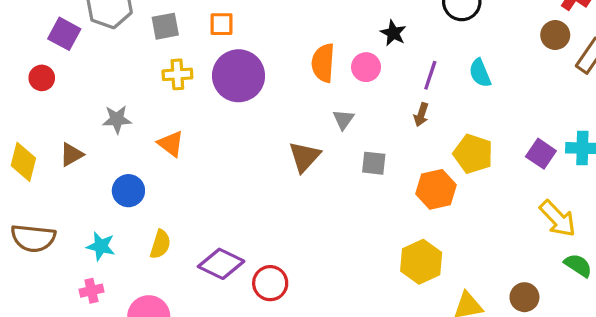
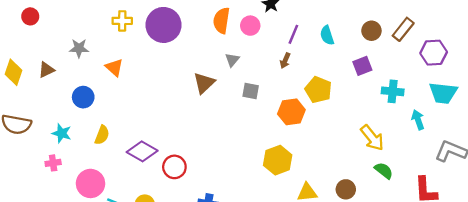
brown circle: (555, 35) -> (371, 31), moved
purple square: (541, 154) -> (362, 66), moved, turned 30

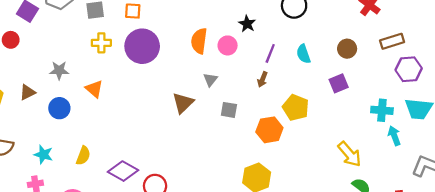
brown rectangle: (403, 29) -> (392, 41), moved, turned 35
cyan cross: (393, 91) -> (382, 110), moved
blue circle: (83, 97) -> (59, 108), moved

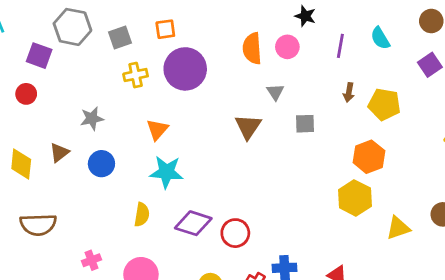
brown arrow: (262, 79) -> (349, 92), moved
orange triangle: (94, 89) -> (157, 130), moved, turned 42
orange hexagon: (269, 130) -> (369, 157), moved
cyan star: (43, 155) -> (167, 172), moved, size x1.4

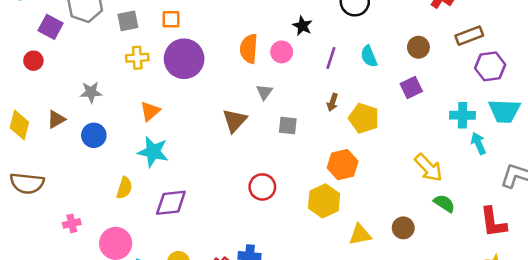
purple diamond: (193, 223) -> (171, 203), turned -32
red circle: (235, 233) -> (262, 187), moved

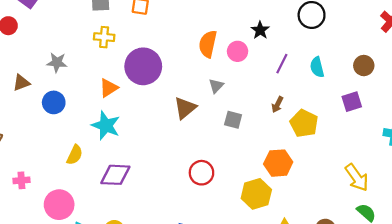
purple circle: (184, 59) -> (143, 66), moved

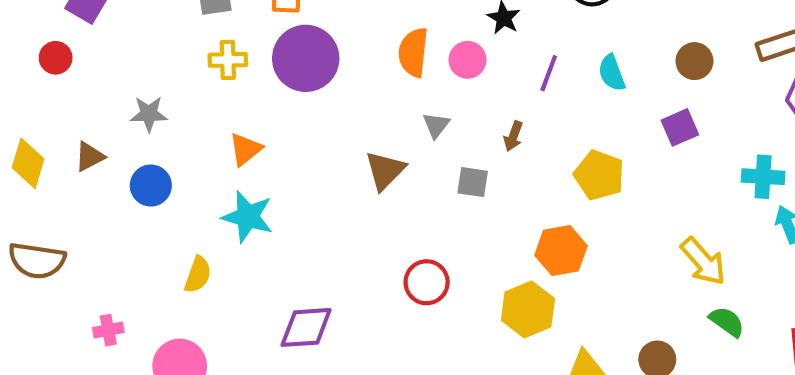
purple circle: (143, 66) -> (306, 58), moved
brown arrow: (277, 105) -> (513, 136), moved
purple diamond: (115, 175) -> (306, 327), moved

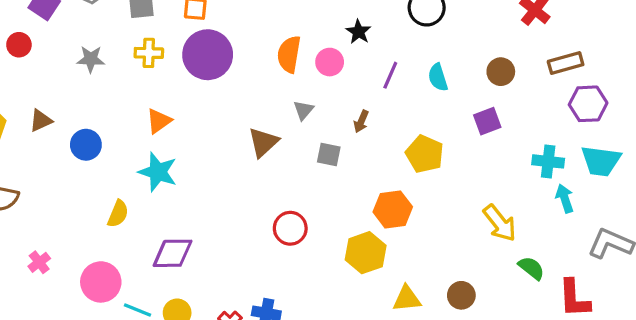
gray star: (149, 114) -> (91, 59), moved
green semicircle: (727, 322) -> (531, 268), moved
purple diamond: (306, 327) -> (173, 253), moved
pink cross: (108, 330) -> (39, 262), moved, turned -30

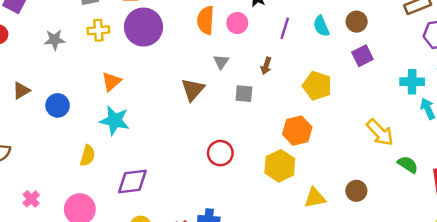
brown circle: (501, 72) -> (357, 22), moved

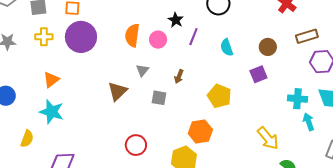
brown circle: (357, 22) -> (268, 47), moved
purple line: (285, 28) -> (193, 37), moved

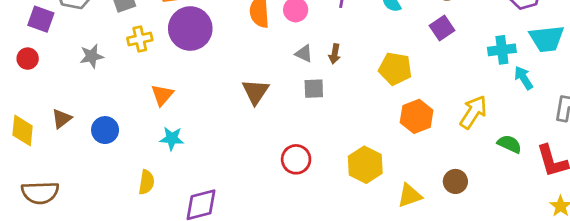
gray triangle: (142, 70) -> (304, 54), moved, turned -32
cyan star: (51, 112) -> (172, 138), size x0.7
orange hexagon: (200, 131) -> (417, 116), moved
yellow arrow: (268, 138) -> (473, 112), turned -95

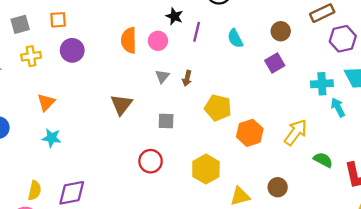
purple circle: (190, 29) -> (72, 50), size x0.7
gray triangle: (304, 54) -> (162, 76), turned 40
yellow pentagon: (395, 69) -> (218, 108), moved
gray square: (314, 89) -> (166, 121), moved
yellow semicircle: (146, 182) -> (35, 190), moved

